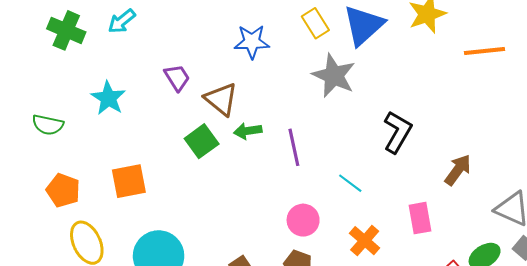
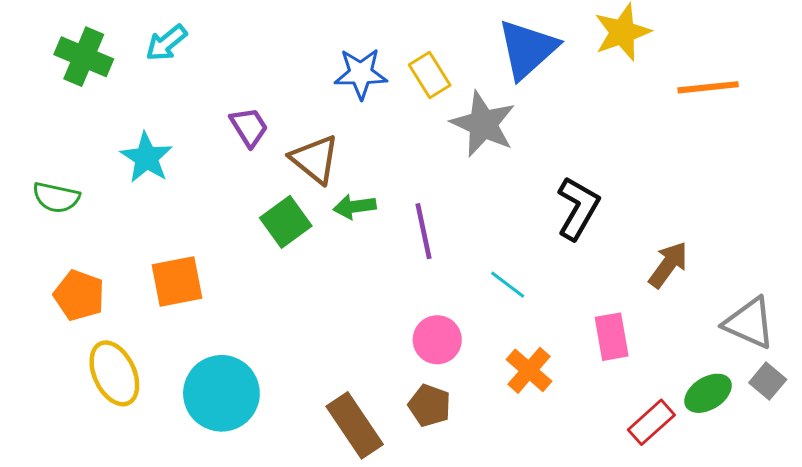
yellow rectangle: (315, 23) -> (430, 75), moved

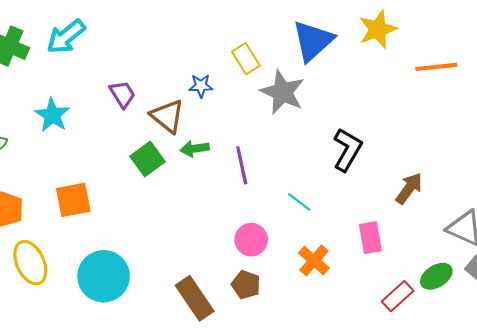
cyan arrow: (166, 43) -> (66, 37), size x1.4
blue star: (361, 73) -> (201, 86), moved, size x0.7

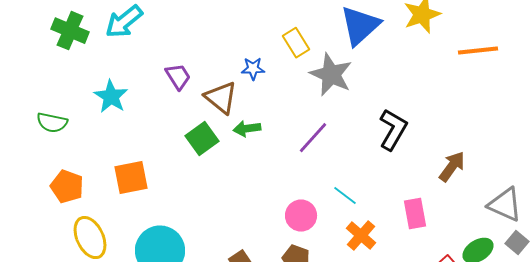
purple line: (242, 165) -> (313, 138), moved, turned 54
cyan line: (299, 202) -> (345, 196), moved

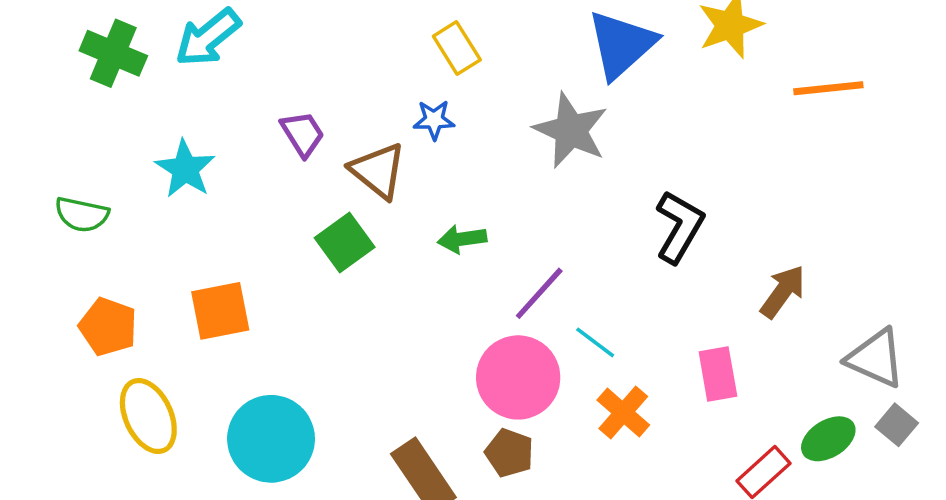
yellow rectangle: (296, 43) -> (457, 48), moved
green arrow: (247, 129) -> (462, 239), moved
purple line: (313, 138) -> (539, 293), moved
pink circle: (301, 216) -> (518, 377), size x1.5

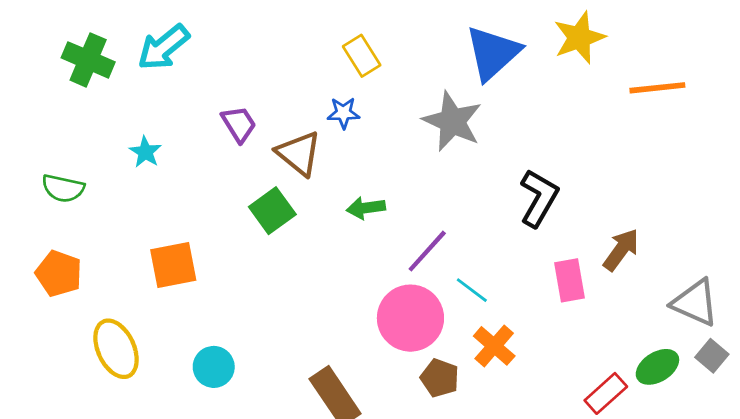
cyan star: (185, 169) -> (145, 152), size x0.7
orange pentagon: (108, 327) -> (59, 273), moved
pink rectangle: (718, 374) -> (570, 280), moved
cyan circle: (271, 439) -> (214, 367), size x0.6
brown pentagon: (509, 453) -> (440, 378), moved

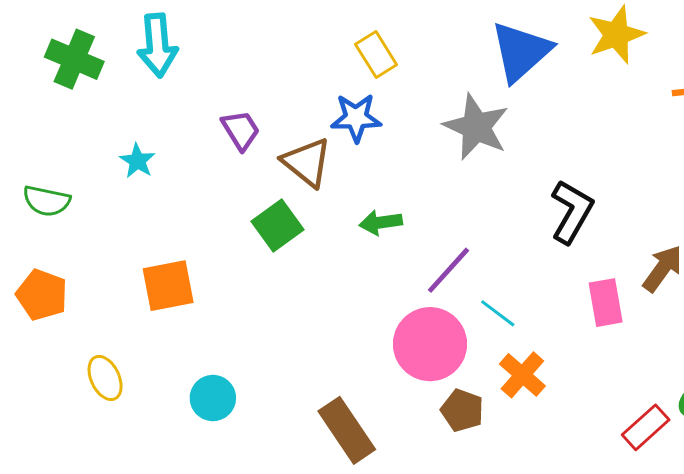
cyan arrow: (163, 47) -> (157, 45), turned -56
blue star: (343, 113) -> (356, 118), size x1.4
yellow ellipse: (116, 349) -> (105, 378), size x0.7

